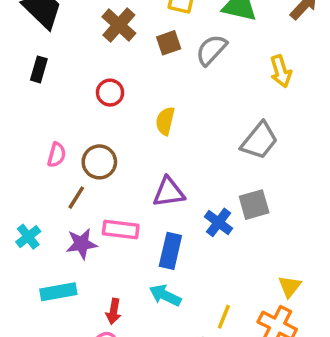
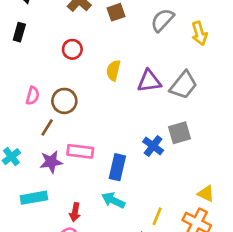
gray semicircle: (211, 50) -> (162, 20), moved
purple triangle: (169, 192) -> (149, 81), moved
yellow triangle: (290, 286) -> (206, 194), turned -42

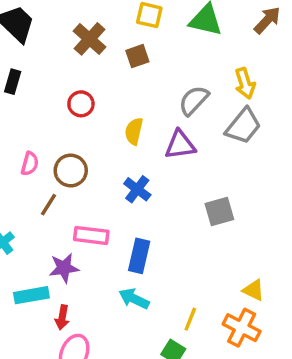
gray semicircle: (162, 20) -> (194, 100), moved
gray trapezoid: (184, 85) -> (243, 126), moved
blue cross: (153, 146) -> (137, 189), moved
purple star: (51, 162) -> (64, 268), moved
red arrow: (75, 212) -> (62, 317), moved

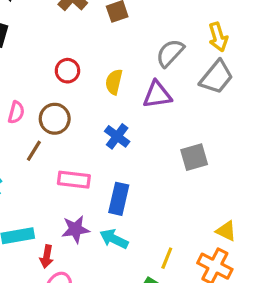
red circle: (81, 104) -> (67, 71), moved
purple star: (64, 268) -> (75, 229), moved

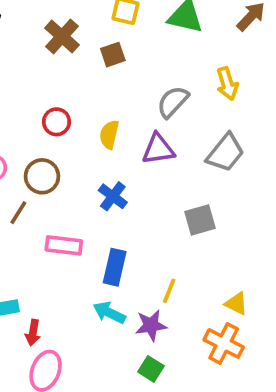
gray trapezoid: (216, 77) -> (225, 153), moved
purple star: (75, 229) -> (151, 325), moved
yellow line: (167, 258) -> (169, 291), moved

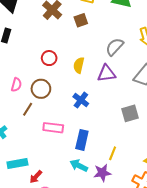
red arrow: (33, 333) -> (36, 177), turned 32

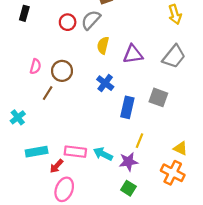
gray semicircle: (115, 47) -> (91, 20), moved
red circle: (49, 58) -> (68, 22), moved
gray square: (130, 113) -> (158, 97), turned 36
pink rectangle: (53, 128) -> (75, 152), moved
blue rectangle: (82, 140) -> (127, 107), moved

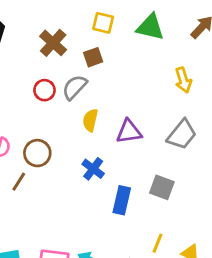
yellow line: (140, 141) -> (158, 243), moved

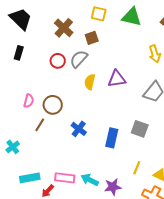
purple triangle: (129, 132) -> (117, 79), moved
blue cross: (93, 169) -> (79, 129), moved

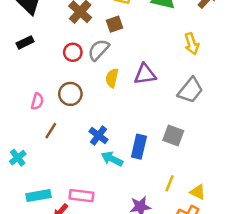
black rectangle: (19, 53) -> (25, 42), turned 48
brown circle: (53, 105) -> (70, 94), moved
cyan arrow: (90, 180) -> (112, 159), moved

